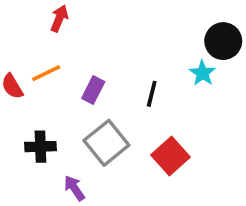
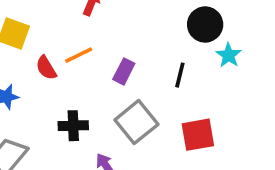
black circle: (223, 41) -> (205, 24), moved
red square: (170, 156) -> (198, 135), turned 32

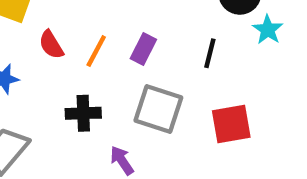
orange line: (79, 55) -> (96, 51), moved, turned -36
gray square: (136, 122) -> (158, 109), turned -33

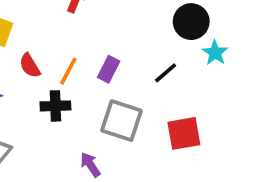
black line: (210, 53) -> (166, 73), turned 35
black cross: (83, 113) -> (55, 106), moved

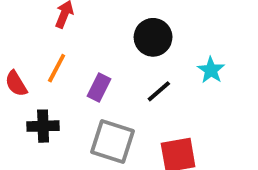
black circle: (191, 22) -> (153, 37), moved
orange line: (68, 71) -> (57, 68), moved

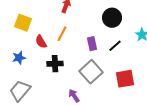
purple rectangle: (99, 87) -> (92, 44), moved, turned -40
gray square: (113, 141) -> (91, 72), turned 30

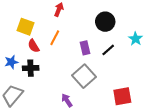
yellow square: (23, 23) -> (26, 27), moved
black cross: (55, 64) -> (31, 68), moved
red square: (125, 79) -> (122, 96), moved

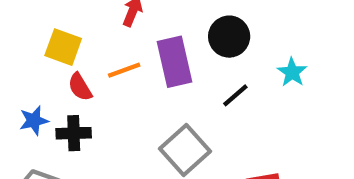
orange line: (55, 38) -> (124, 70), turned 42
purple rectangle: (85, 48) -> (175, 62), moved, size x1.6

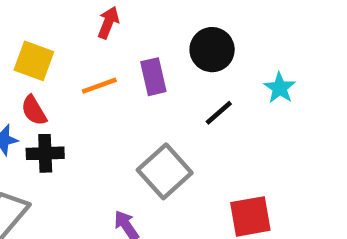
purple rectangle: (175, 62) -> (153, 77), size x0.7
red semicircle: (80, 87) -> (34, 110), moved

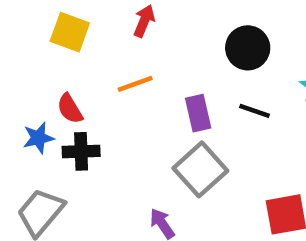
yellow square: (34, 61) -> (70, 32), moved
purple rectangle: (153, 77) -> (198, 113), moved
black line: (219, 113) -> (254, 111), turned 60

